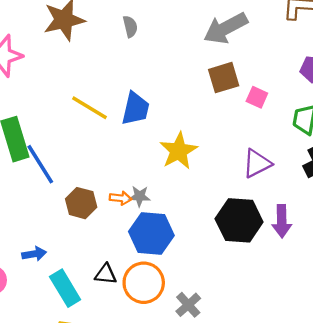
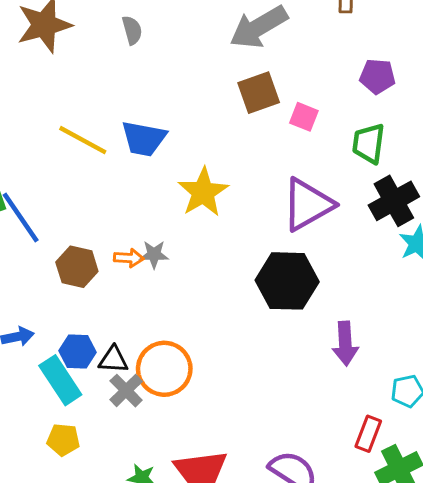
blue trapezoid: (136, 109) -> (144, 139), turned 90
purple triangle: (257, 163) -> (308, 204), size x1.4
purple arrow: (282, 221) -> (345, 344), moved
blue hexagon: (151, 233) -> (77, 352), moved, size x0.6
gray cross: (188, 305) -> (126, 391), moved

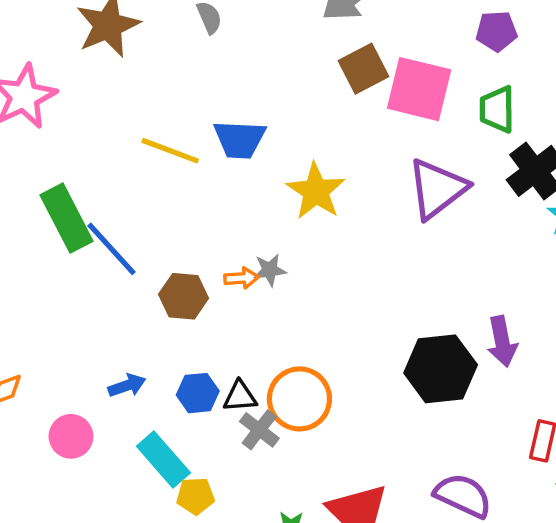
pink square: (304, 117) -> (419, 89), size x2.0
black hexagon: (287, 281) -> (441, 369), moved
cyan rectangle: (60, 380) -> (163, 459), moved

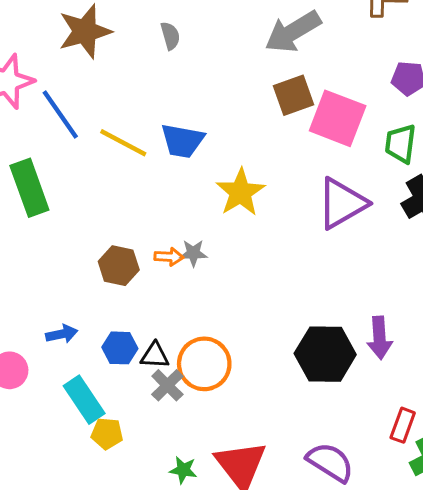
blue line: (112, 249) -> (60, 115), moved

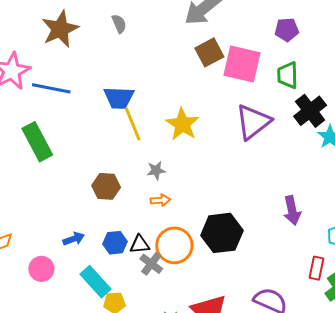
blue line: (60, 115) -> (51, 88), turned -36
blue trapezoid: (182, 141) -> (119, 98), moved
yellow line: (123, 143) -> (133, 124), moved, turned 48
orange arrow: (169, 257) -> (160, 200), moved
black hexagon: (325, 354) -> (222, 233), moved

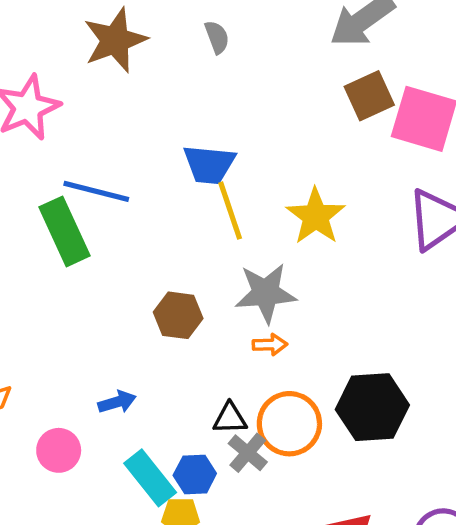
blue line: (51, 88) -> (96, 191), moved
gray star: (156, 170) -> (266, 293), size x1.8
blue hexagon: (115, 243) -> (195, 474), moved

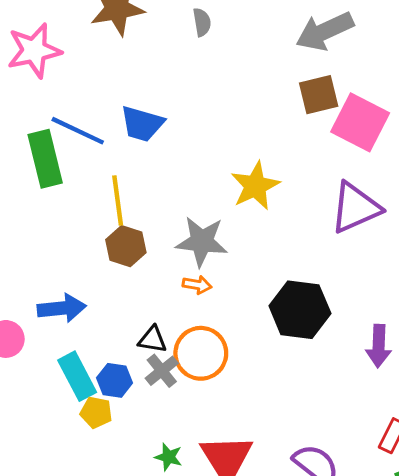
blue trapezoid: (209, 164) -> (142, 124), moved
yellow line: (230, 211) -> (118, 200), moved
blue arrow: (117, 402) -> (62, 308), size x1.5
black hexagon: (372, 407) -> (300, 310), moved

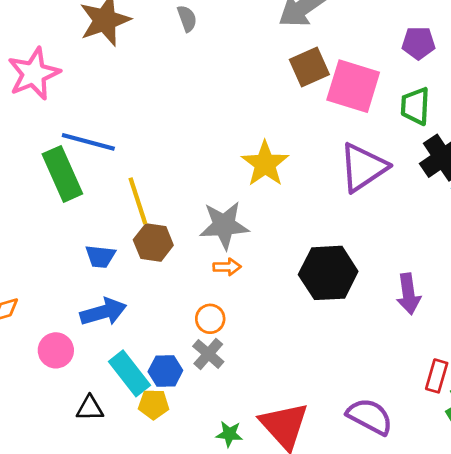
blue trapezoid: (142, 124) -> (100, 256), moved, size x0.7
black triangle: (152, 340) -> (90, 408), moved
orange circle: (201, 353) -> (210, 319), moved, size x0.6

